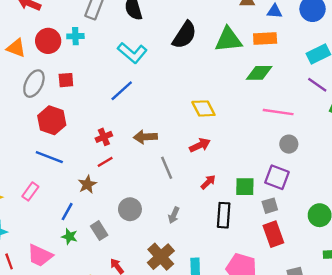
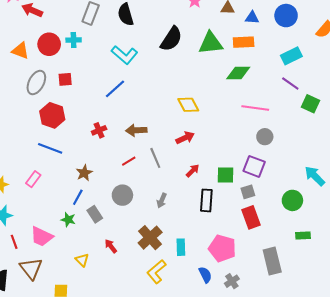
red line: (105, 162) -> (129, 161), moved
blue line: (67, 212) -> (78, 197), moved

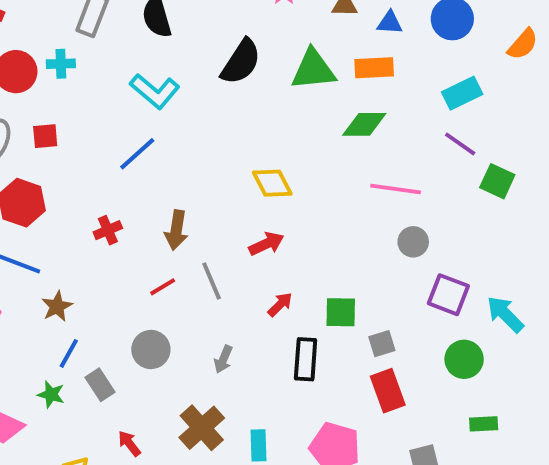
brown arrow: (136, 130) -> (176, 230), turned -78
purple square: (254, 166) -> (448, 295), moved
brown star: (84, 173) -> (57, 306), moved

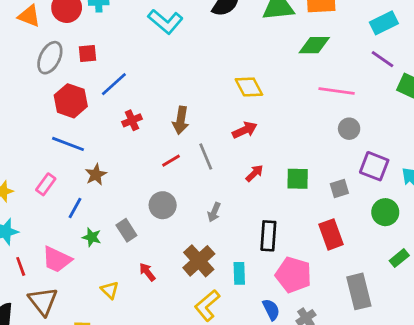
blue line: (137, 154) -> (114, 84), moved
gray square: (382, 344) -> (339, 188), moved
blue line: (69, 353) -> (75, 208), moved
black rectangle: (306, 359) -> (268, 236), moved
green rectangle: (484, 424) -> (399, 258), turned -36

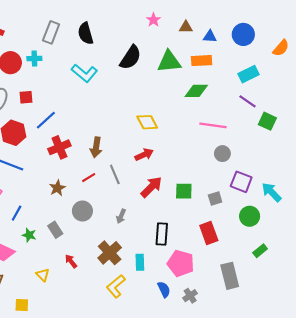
red cross: (132, 120) -> (59, 147), size x1.5
red arrow: (254, 173) -> (151, 187), size x1.6
brown star: (96, 175) -> (57, 188), moved

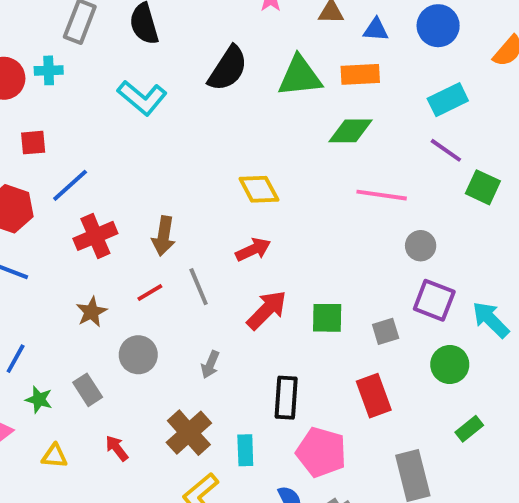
gray circle: (222, 154) -> (421, 246), moved
yellow triangle: (43, 275) -> (54, 456), moved, turned -40

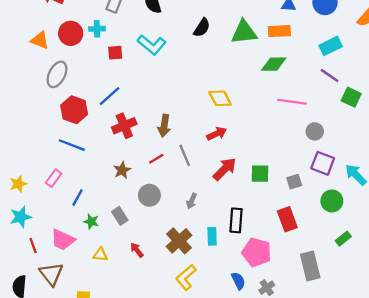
black semicircle: (228, 69) -> (202, 28), size x0.7
red square: (33, 143) -> (115, 53), moved
cyan rectangle: (245, 450) -> (212, 236), moved

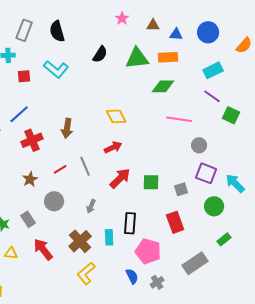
brown arrow: (164, 126) -> (67, 128), moved
red arrow: (137, 250) -> (43, 249), size x1.6
gray rectangle: (310, 266) -> (195, 263), turned 70

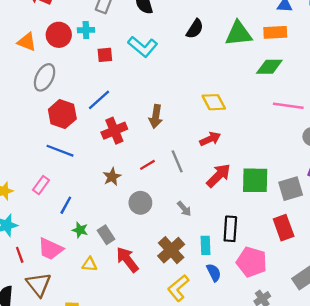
green square: (151, 182) -> (255, 180), size x1.4
gray square: (181, 189) -> (291, 189), size x1.5
gray arrow: (91, 206) -> (184, 209), turned -64
gray rectangle: (28, 219) -> (106, 235), moved
blue semicircle: (132, 276) -> (214, 273), moved

